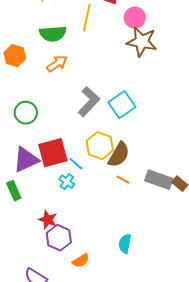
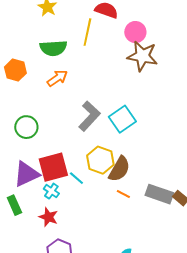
cyan cross: (67, 182) -> (51, 191), moved
red star: (48, 220) -> (48, 217), moved

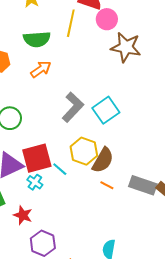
pink circle: (135, 32) -> (107, 19), moved
red star: (48, 217) -> (23, 215), moved

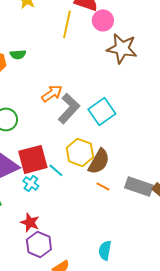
green semicircle: (37, 39) -> (18, 54), moved, size x0.6
orange arrow: (41, 69) -> (52, 93), moved
red star: (23, 215) -> (30, 222), moved

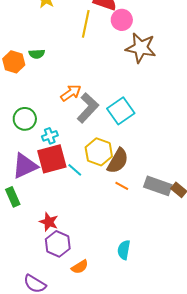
cyan cross: (31, 183) -> (50, 136), moved, turned 35

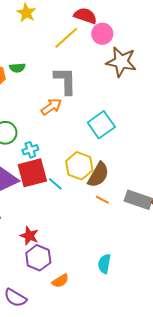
yellow line: (86, 24) -> (66, 38), turned 36
gray L-shape: (88, 108) -> (65, 81), moved, turned -44

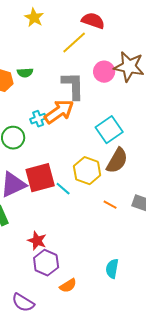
pink circle: (102, 34) -> (104, 72), moved
orange arrow: (51, 107) -> (59, 112), size x1.4
cyan cross: (30, 150) -> (38, 119), moved
brown semicircle: (98, 175) -> (117, 161), moved

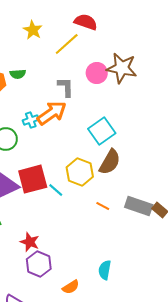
yellow star: (34, 18) -> (33, 30), moved
gray L-shape: (73, 86) -> (66, 87), size x0.7
orange semicircle: (68, 286) -> (71, 287), moved

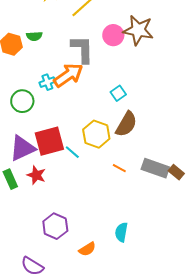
gray L-shape: (66, 87) -> (82, 49), size x1.4
cyan square: (102, 131) -> (118, 93), size x0.6
red star: (30, 242) -> (36, 175), moved

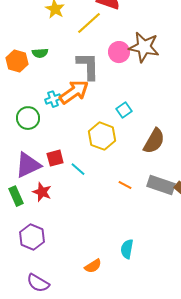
brown semicircle: (126, 124) -> (154, 141), moved
yellow hexagon: (96, 134) -> (102, 136), moved
red square: (49, 141) -> (55, 158), size x0.6
purple hexagon: (55, 226) -> (32, 237), moved

